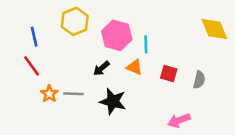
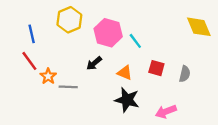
cyan line: (146, 44) -> (135, 41), turned -35
orange triangle: (134, 67) -> (125, 73), moved
orange star: (49, 94) -> (48, 76), moved
black star: (113, 101) -> (127, 100), moved

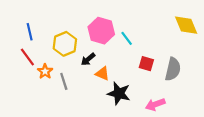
yellow hexagon: (69, 20) -> (65, 44), moved
orange triangle: (125, 73) -> (102, 74), moved
gray semicircle: (185, 74) -> (173, 69), size x1.5
gray line: (68, 87) -> (64, 81), turned 70

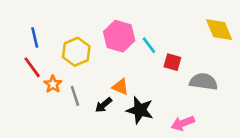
black arrow: (88, 59) -> (104, 105), moved
red square: (146, 64) -> (172, 62), moved
gray semicircle: (173, 69) -> (204, 82), turned -95

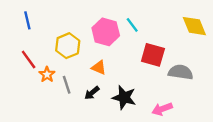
blue line: (35, 37) -> (27, 20), moved
cyan line: (149, 45) -> (132, 25), moved
red square: (172, 62) -> (153, 55), size x1.5
orange triangle: (120, 87) -> (99, 68), moved

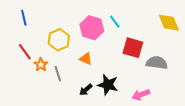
black arrow: (92, 93) -> (86, 90), moved

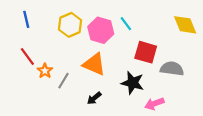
yellow hexagon: (59, 40) -> (70, 25), moved
orange triangle: (86, 59) -> (94, 64), size x1.6
gray line: (58, 74) -> (64, 81), turned 49
black star: (108, 85) -> (133, 83), moved

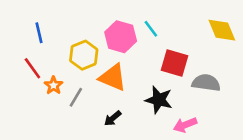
blue line: (26, 19) -> (39, 33), moved
yellow hexagon: (70, 25) -> (84, 55), moved

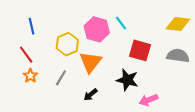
yellow diamond: (222, 30) -> (178, 24), turned -60
orange triangle: (113, 77) -> (90, 62), turned 45
gray semicircle: (206, 83) -> (178, 56), moved
orange star: (54, 85) -> (30, 76), moved

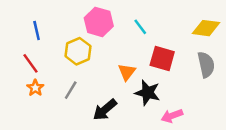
pink hexagon: (97, 29) -> (99, 22), moved
gray semicircle: (178, 56) -> (206, 65), turned 70
orange triangle: (90, 62) -> (127, 72), moved, size x0.7
black arrow: (90, 95) -> (105, 110), size x1.5

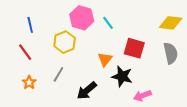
cyan line: (140, 27) -> (108, 23), moved
orange star: (35, 88) -> (29, 82), moved

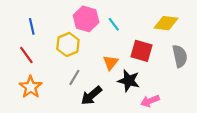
yellow diamond: (171, 23) -> (166, 23), moved
gray line: (58, 74) -> (74, 77), moved
orange star: (29, 82) -> (31, 87), size x1.5

